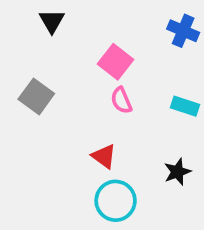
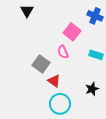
pink square: (116, 62) -> (72, 32), moved
gray square: (36, 96) -> (41, 64), moved

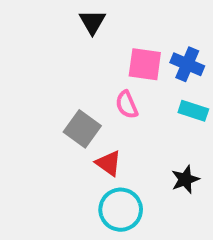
black triangle: (27, 11) -> (92, 22), moved
blue cross: (95, 16) -> (187, 64), moved
pink square: (72, 32) -> (145, 64), turned -30

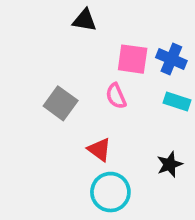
black triangle: (92, 22) -> (85, 20), turned -50
gray square: (82, 129) -> (61, 103), moved

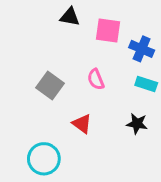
pink square: (133, 59) -> (108, 31), moved
black star: (170, 164) -> (137, 124), moved, turned 30
cyan circle: (110, 192) -> (44, 159), moved

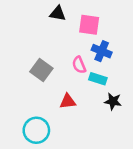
blue cross: (142, 49) -> (102, 51), moved
cyan rectangle: (146, 84) -> (98, 79), moved
red triangle: (82, 124) -> (68, 101), turned -42

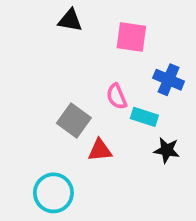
black triangle: (58, 13) -> (70, 20), moved
blue cross: (102, 51) -> (169, 80), moved
gray square: (41, 70) -> (74, 121), moved

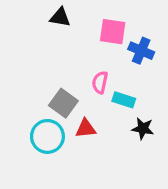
blue cross: (169, 80) -> (141, 51), moved
pink semicircle: (117, 96) -> (100, 82), turned 35
cyan circle: (53, 193) -> (47, 136), moved

